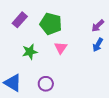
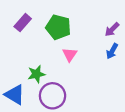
green star: (30, 52) -> (36, 74), moved
purple circle: (46, 84) -> (53, 96), size x1.5

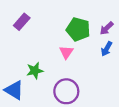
green pentagon: (58, 27) -> (78, 29), moved
purple circle: (53, 96) -> (66, 91), moved

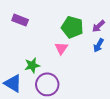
purple rectangle: (22, 22) -> (20, 20), turned 70
purple circle: (66, 91) -> (47, 84), moved

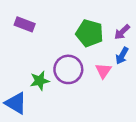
pink triangle: (61, 48) -> (103, 71), moved
purple circle: (47, 84) -> (68, 69), moved

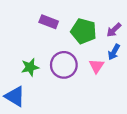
purple rectangle: (25, 24) -> (49, 22), moved
green star: (40, 81) -> (30, 67), moved

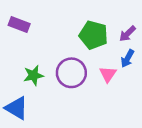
purple rectangle: (49, 22) -> (19, 25), moved

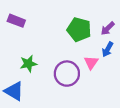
purple circle: (71, 73) -> (67, 74), moved

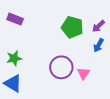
pink triangle: (91, 63) -> (83, 73), moved
green star: (28, 64) -> (14, 58), moved

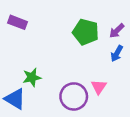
green star: (14, 58) -> (32, 77), moved
purple circle: (61, 67) -> (74, 96), moved

